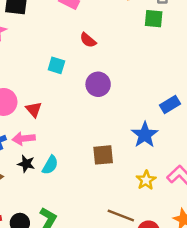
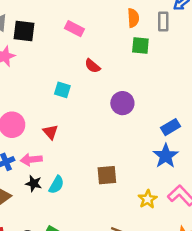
green square: (154, 19) -> (140, 45), moved
purple circle: (98, 84) -> (122, 103), moved
red triangle: (34, 109) -> (50, 132), moved
blue star: (145, 135) -> (166, 156), moved

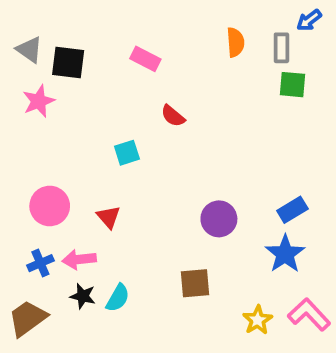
green square: (140, 45) -> (292, 85), moved
cyan square: (62, 90) -> (127, 153), turned -35
purple circle: (122, 103) -> (219, 219), moved

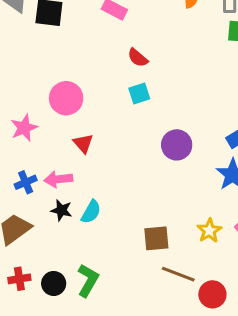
pink star: (39, 101) -> (24, 128), moved
cyan square: (127, 153) -> (139, 94), moved
pink circle: (50, 206) -> (66, 98), moved
brown square: (195, 283) -> (156, 238), moved

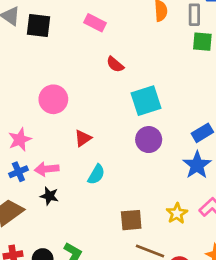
cyan square: (139, 94) -> (146, 101), moved, size x1.6
pink star: (24, 128) -> (20, 140), moved
red triangle: (83, 143) -> (83, 138), moved, turned 36
cyan semicircle: (91, 212) -> (96, 174), moved

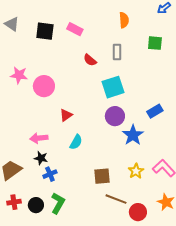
gray rectangle: (194, 15) -> (117, 52), moved
black square: (39, 25) -> (45, 31), moved
pink star: (20, 140) -> (19, 75), moved, turned 30
blue star: (197, 165) -> (133, 135), moved
blue cross: (18, 172) -> (50, 174), moved

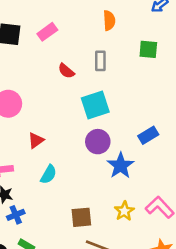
pink rectangle: (75, 29) -> (47, 32), turned -63

